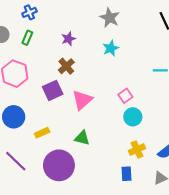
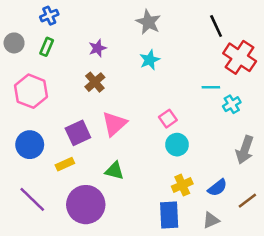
purple square: (53, 90) -> (78, 133), moved
blue rectangle: (126, 174) -> (169, 215), size x1.5

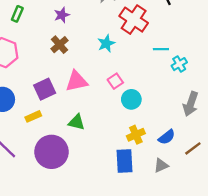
red cross: (240, 57) -> (134, 20), moved
cyan star: (150, 60) -> (106, 44), moved
pink square: (168, 119) -> (115, 81), moved
pink triangle: (114, 124) -> (77, 81), turned 30

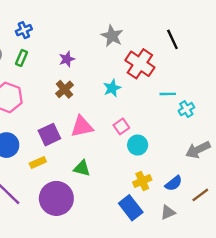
gray arrow: (191, 104) -> (198, 150), turned 45
blue rectangle: (124, 161) -> (131, 208), turned -35

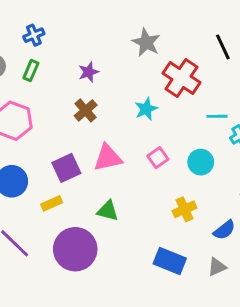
cyan circle: (138, 145) -> (201, 162), moved
yellow cross: (142, 181) -> (184, 209), moved
blue rectangle: (131, 208) -> (170, 261), turned -30

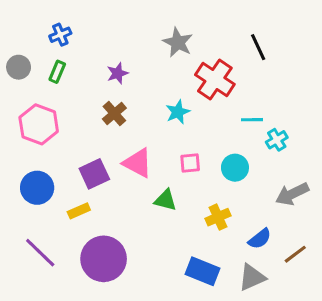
pink triangle: (108, 158) -> (138, 163), turned 40
pink square: (158, 158) -> (190, 163), turned 30
green triangle: (108, 211) -> (165, 200), moved
gray triangle: (217, 267) -> (252, 277), size x1.4

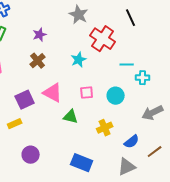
cyan cross: (277, 140) -> (143, 78), turned 32
purple circle: (104, 259) -> (31, 155), size x0.6
blue rectangle: (203, 271) -> (82, 163), moved

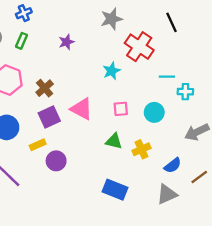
gray star: (79, 15) -> (112, 19), turned 30
brown cross: (38, 61) -> (45, 88), moved
green triangle: (71, 117) -> (114, 141), moved
purple circle: (31, 155) -> (56, 161), moved

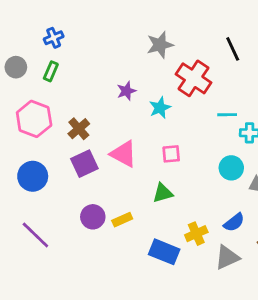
purple star: (66, 42) -> (126, 91), moved
cyan circle: (154, 112) -> (231, 168), moved
green triangle: (114, 141) -> (163, 193), turned -30
yellow rectangle: (38, 145) -> (122, 220), moved
yellow cross: (142, 149) -> (196, 234), moved

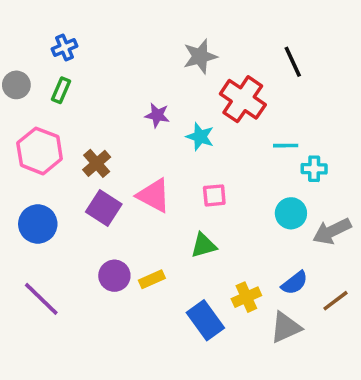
purple star: (126, 91) -> (157, 115), turned 30
cyan star: (160, 108) -> (200, 137), turned -30
purple square: (84, 164) -> (104, 208), turned -32
blue rectangle: (164, 252) -> (205, 320), turned 32

